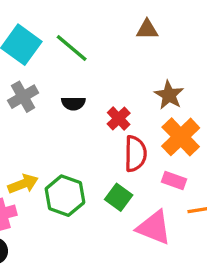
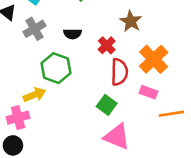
brown star: (169, 95) -> (131, 21), moved
green hexagon: (65, 196) -> (56, 68), moved
pink triangle: (154, 227) -> (117, 137), moved

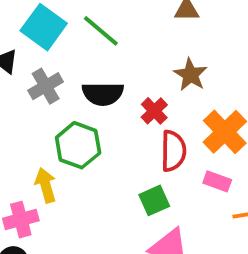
black semicircle: (72, 34) -> (103, 94), size x1.5
yellow arrow: (34, 95) -> (46, 185), turned -85
green square: (107, 105) -> (154, 200), turned 30

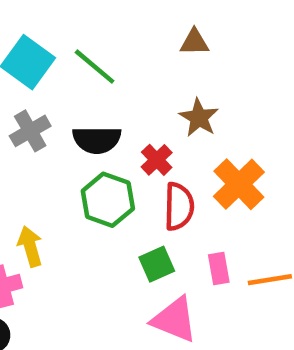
green hexagon: (78, 145) -> (108, 200), moved
pink rectangle: (217, 181) -> (219, 269), moved, turned 60

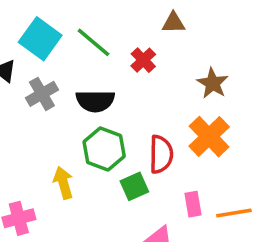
brown star: (199, 118) -> (213, 83), moved
red cross: (157, 160) -> (143, 60), moved
yellow arrow: (30, 246) -> (63, 183), moved
green square: (157, 264) -> (134, 186), moved

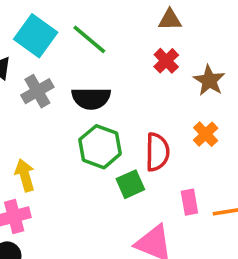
red cross: (143, 60) -> (166, 61), moved
orange cross: (209, 137) -> (206, 134), size x0.6
yellow arrow: (63, 183) -> (25, 175), moved

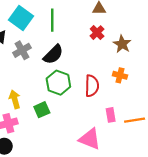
green line: (89, 39) -> (52, 20), turned 50
black semicircle: (91, 98) -> (53, 54), turned -45
orange cross: (206, 134) -> (120, 75), turned -32
green square: (130, 184) -> (42, 110), moved

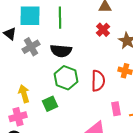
cyan square: (21, 18) -> (30, 16), turned -35
black semicircle: (53, 54) -> (61, 51), turned 50

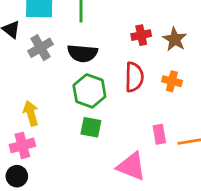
red cross: (103, 30) -> (141, 35), moved, turned 32
red semicircle: (98, 81) -> (134, 77), moved
green square: (50, 104) -> (91, 127), moved, turned 35

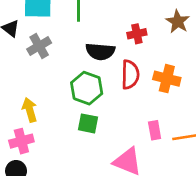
brown star: (175, 39) -> (178, 22), moved
black semicircle: (82, 53) -> (100, 51), moved
orange cross: (172, 81) -> (167, 79), size x1.4

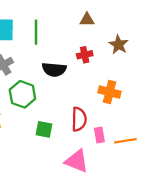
red semicircle: (130, 75) -> (79, 119), moved
green hexagon: (87, 88) -> (22, 94), moved

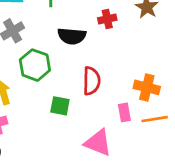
orange cross: (110, 92) -> (147, 87), moved
red semicircle: (79, 119) -> (92, 81), moved

